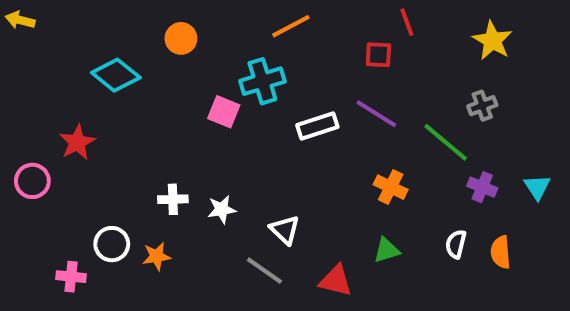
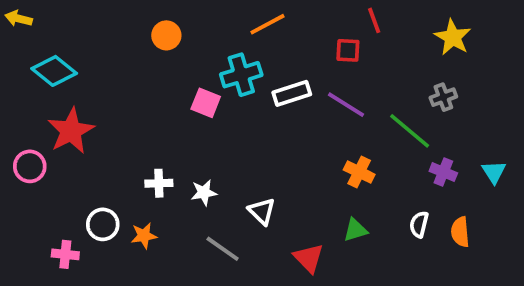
cyan diamond: (116, 75) -> (54, 71), moved
white rectangle: (317, 126) -> (292, 93), moved
red star: (77, 142) -> (71, 131), size x1.4
gray line: (264, 271) -> (223, 249), moved
red triangle: (336, 281) -> (309, 258), turned 32

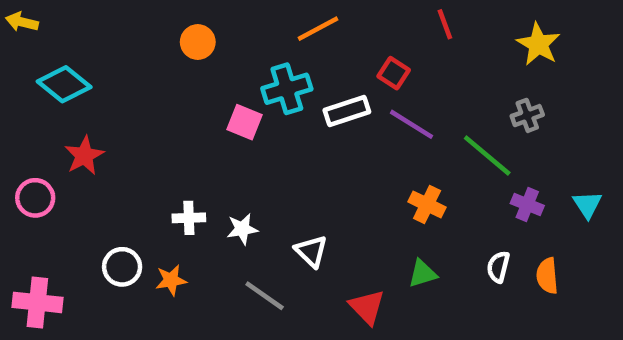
red square: (348, 50) -> (394, 73), moved, turned 30
red star: (71, 131) -> (84, 156), size x0.7
pink cross: (65, 254) -> (37, 302), moved, size x1.5

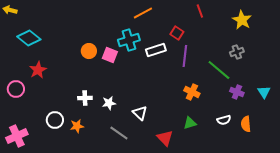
orange circle: (198, 42) -> (89, 51), moved
purple line: (411, 124) -> (185, 56), turned 65
white semicircle: (498, 267) -> (224, 120), turned -120
pink cross: (37, 302) -> (17, 136), turned -30

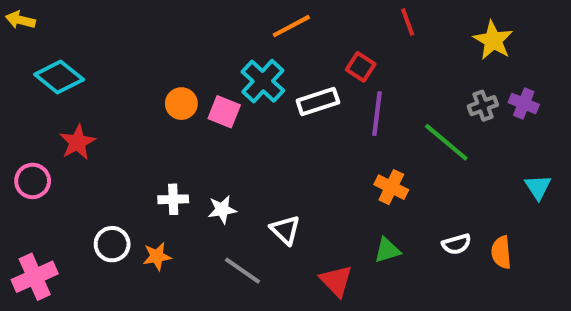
cyan cross: (129, 40) -> (263, 81), turned -30
purple cross: (237, 92) -> (524, 104), moved

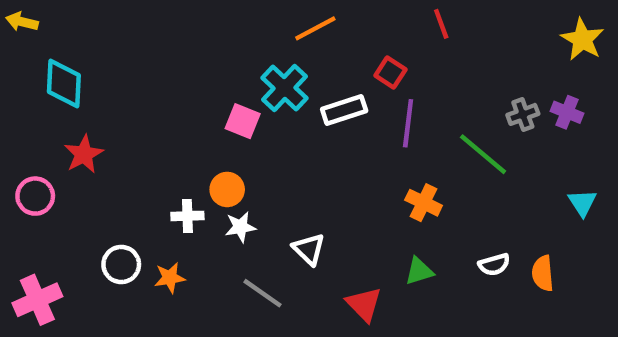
yellow star: (493, 40) -> (582, 39), moved
cyan diamond: (59, 77) -> (64, 84), turned 54
orange circle: (181, 104) -> (227, 189), moved

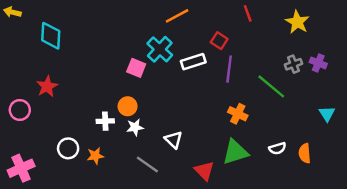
yellow star: (582, 39) -> (297, 22), moved
cyan diamond: (64, 84) -> (51, 36), moved
green triangle: (419, 271) -> (235, 152), size x1.6

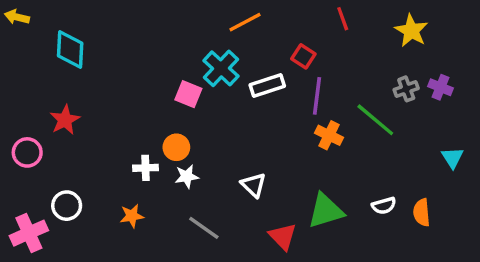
orange cross: (238, 114) -> (329, 135), moved
white triangle: (173, 140) -> (254, 185), moved
white circle: (68, 148) -> (67, 206), moved

